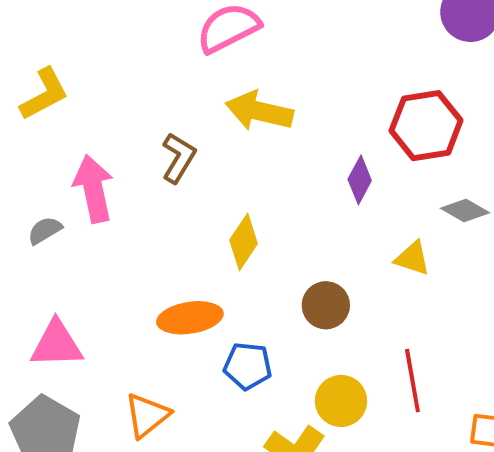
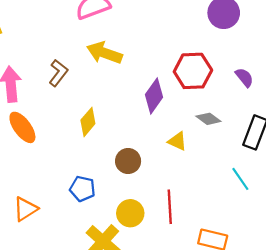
purple diamond: (360, 180) -> (154, 96), size x1.4
orange ellipse: (190, 318) -> (22, 127), moved, turned 56

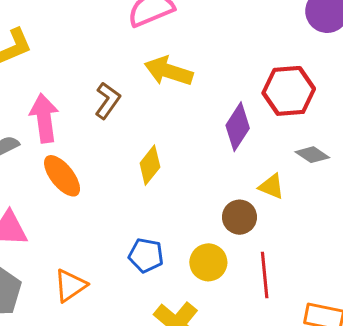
brown circle: (128, 161) -> (239, 217), moved
yellow circle: (130, 213) -> (208, 262), moved

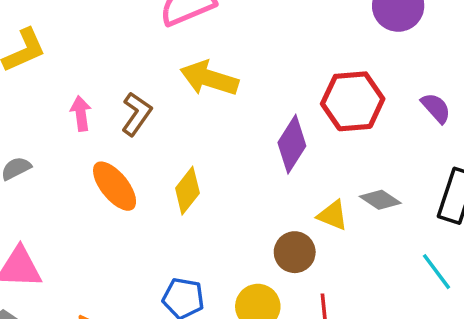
pink arrow: (44, 118) -> (81, 113), moved, size x0.6
gray diamond: (312, 155) -> (380, 200), moved
orange ellipse: (62, 176) -> (115, 186), moved

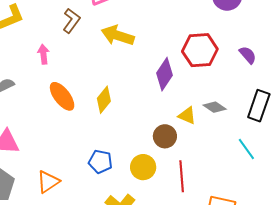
brown L-shape: (136, 114) -> (71, 21), moved

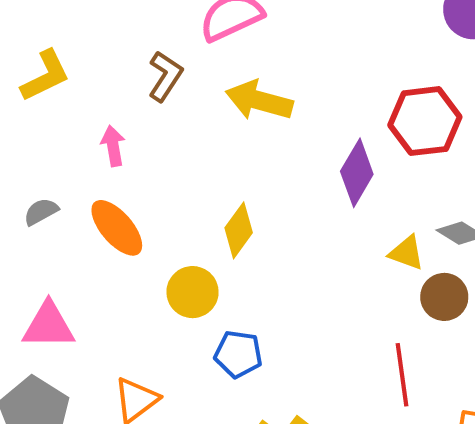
orange ellipse: (62, 96) -> (117, 228), moved
brown circle: (165, 136) -> (444, 297), moved
yellow circle: (143, 167) -> (193, 292), moved

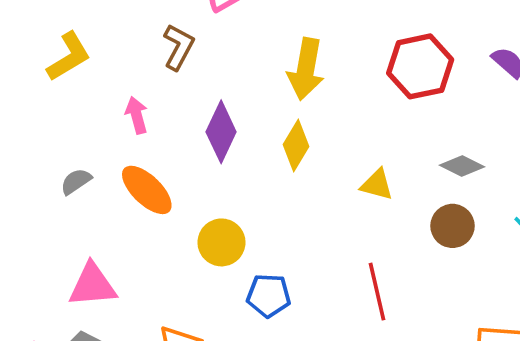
yellow arrow: (259, 100) -> (306, 69), moved, turned -90
purple diamond: (357, 173) -> (221, 132), moved
yellow diamond: (239, 230) -> (296, 146), moved
yellow triangle: (406, 253) -> (377, 185), moved
red line: (402, 375) -> (377, 292), moved

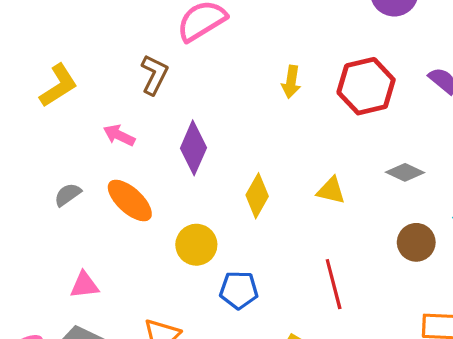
yellow arrow: (306, 69) -> (291, 82), moved, size x0.6
pink arrow: (137, 115) -> (119, 135), turned -48
yellow diamond: (296, 146) -> (257, 196), moved
brown circle: (452, 226) -> (416, 242), moved
pink triangle: (92, 285) -> (84, 285), size x0.7

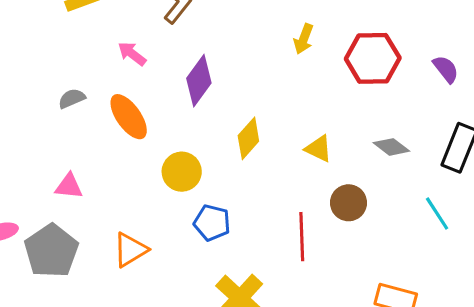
brown circle: (416, 242) -> (348, 203), moved

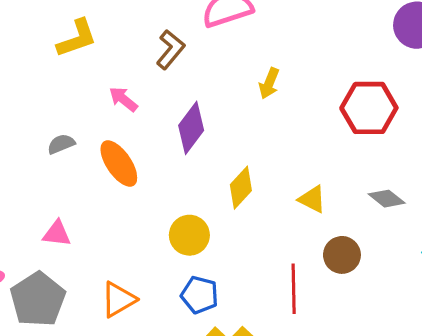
yellow arrow: (304, 39) -> (269, 83), moved
yellow circle: (182, 172) -> (189, 235), moved
blue pentagon: (212, 223) -> (200, 295), moved

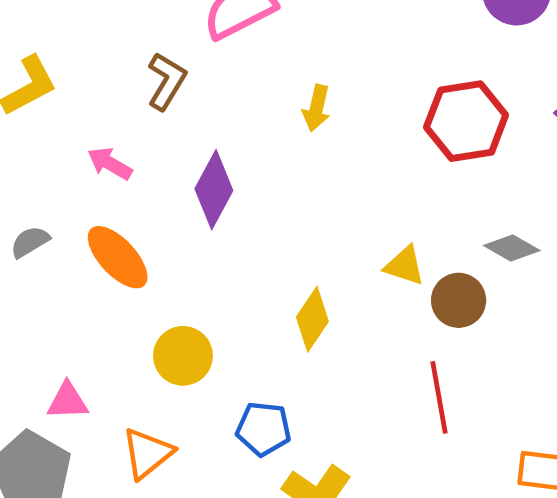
yellow diamond: (241, 188) -> (312, 319), moved
pink triangle: (57, 234) -> (68, 401), moved
yellow circle: (189, 235) -> (183, 356), moved
brown circle: (342, 255) -> (459, 300), moved
red line: (294, 289) -> (439, 397), moved

